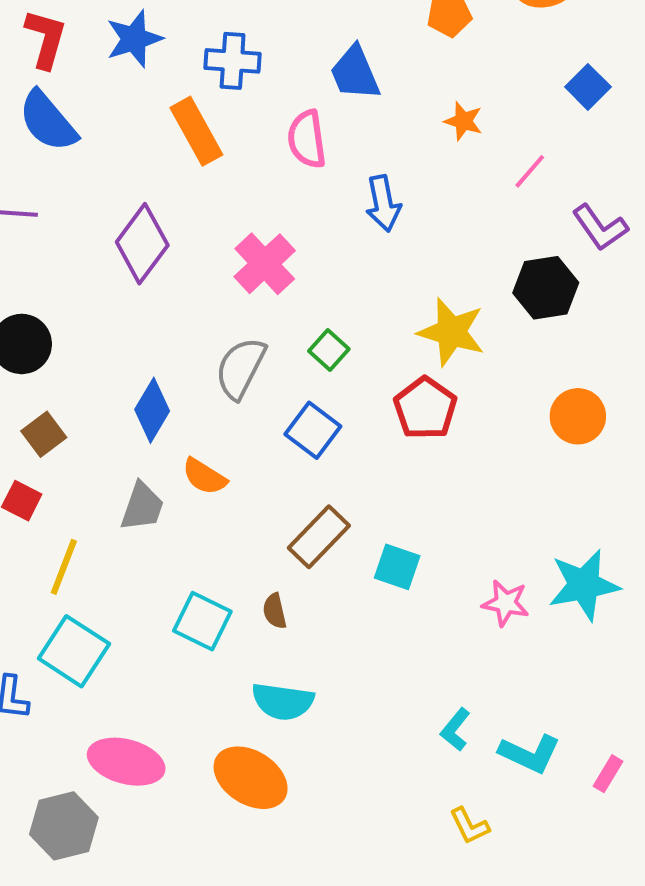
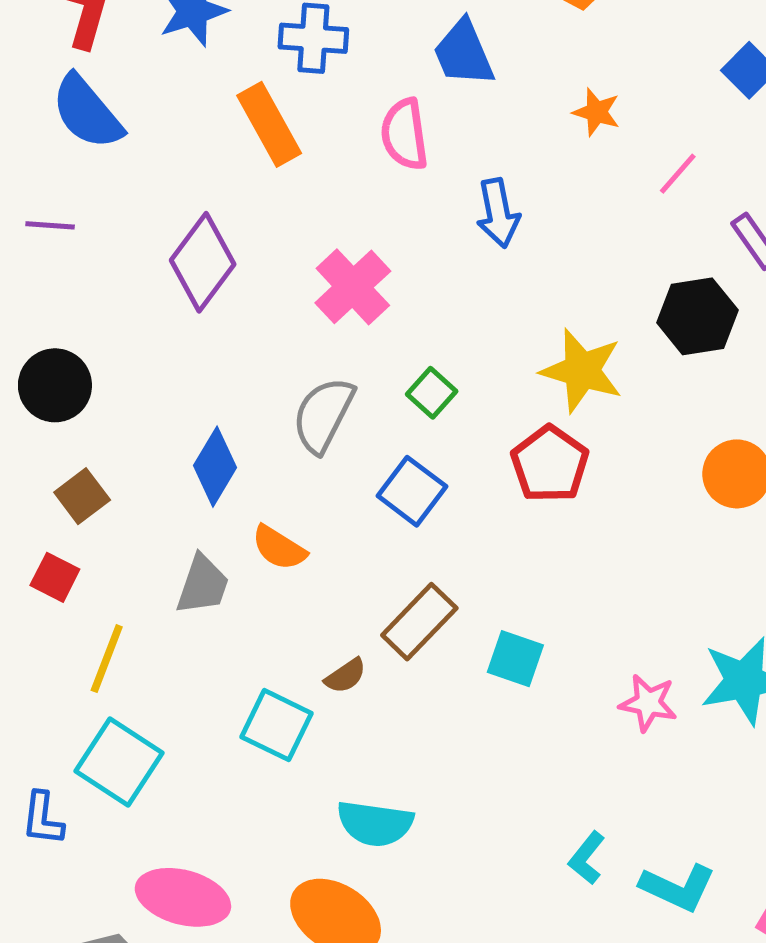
brown semicircle: (275, 611) -> (345, 676), moved, turned -111

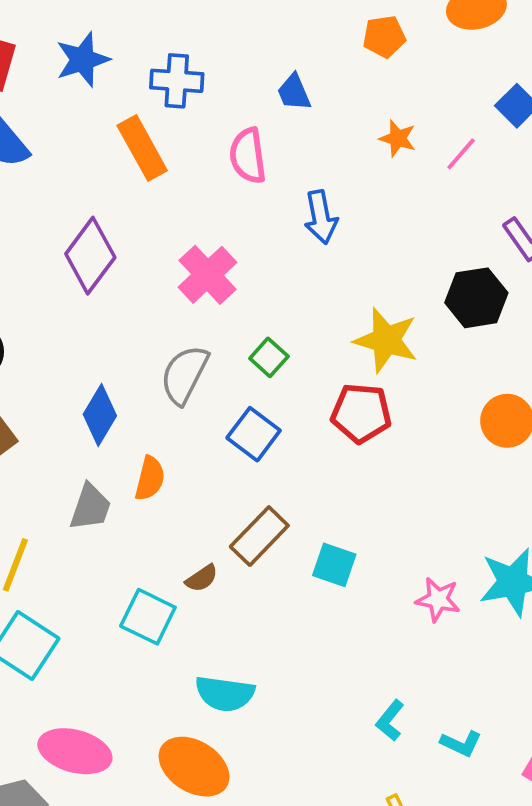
blue trapezoid: (464, 53) -> (294, 92), size x0.7
pink line: (678, 174) -> (461, 154), moved
red pentagon: (550, 464) -> (361, 413), turned -30
orange semicircle: (279, 548) -> (150, 478), turned -108
cyan L-shape: (678, 888) -> (461, 744), size x0.7

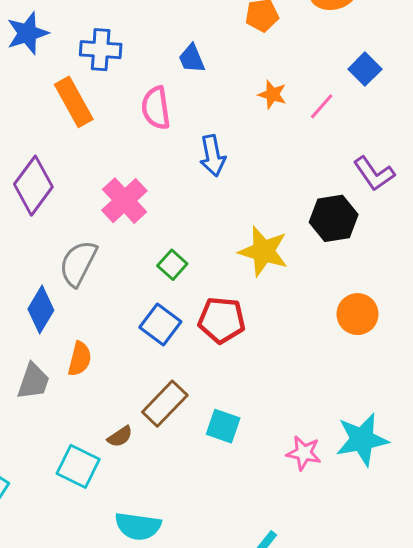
gray semicircle: (184, 375) -> (78, 263), moved
red pentagon: (361, 413) -> (222, 320), moved

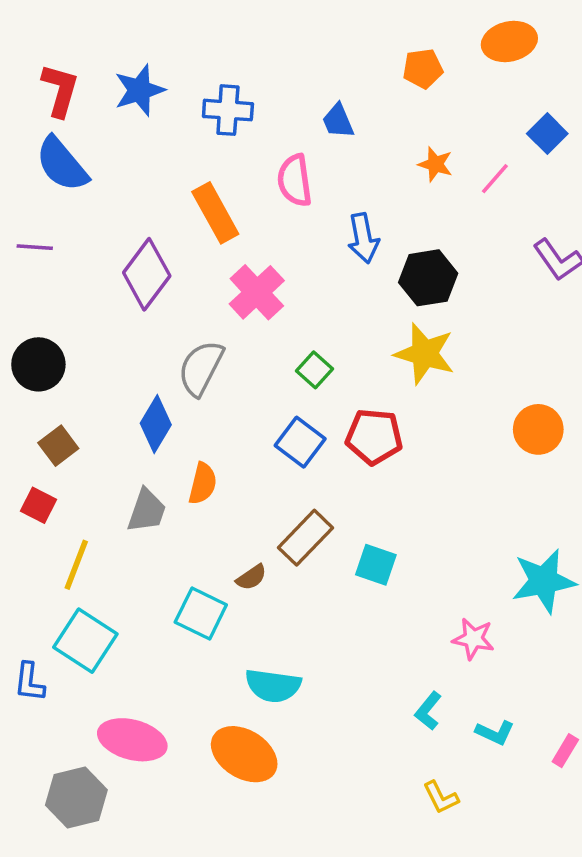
orange rectangle: (74, 102) -> (215, 213), moved
black hexagon: (334, 218) -> (428, 278), moved
pink star: (304, 453) -> (473, 639), moved

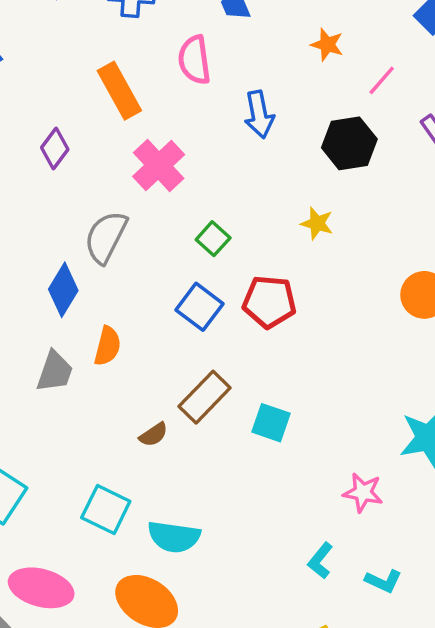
pink line: (495, 179) -> (382, 80), moved
purple diamond: (147, 274) -> (55, 148), size x0.6
black hexagon: (428, 278) -> (349, 143), moved
yellow star: (425, 354) -> (317, 223), size x0.6
cyan square: (201, 613) -> (106, 510), moved

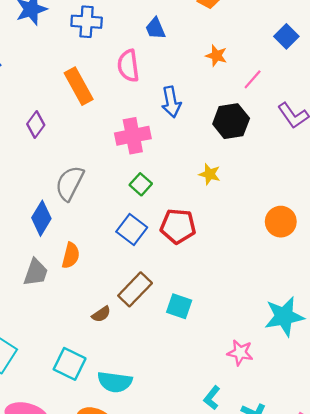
pink cross: (159, 165) -> (133, 136), moved, turned 32

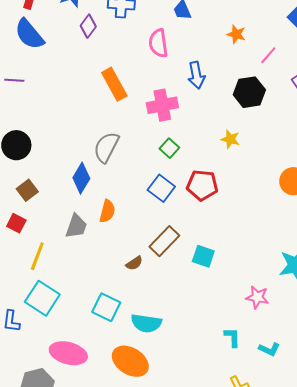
orange rectangle: (79, 86) -> (114, 84), moved
purple diamond: (36, 124) -> (88, 26), moved
cyan L-shape: (212, 398) -> (232, 337), turned 140

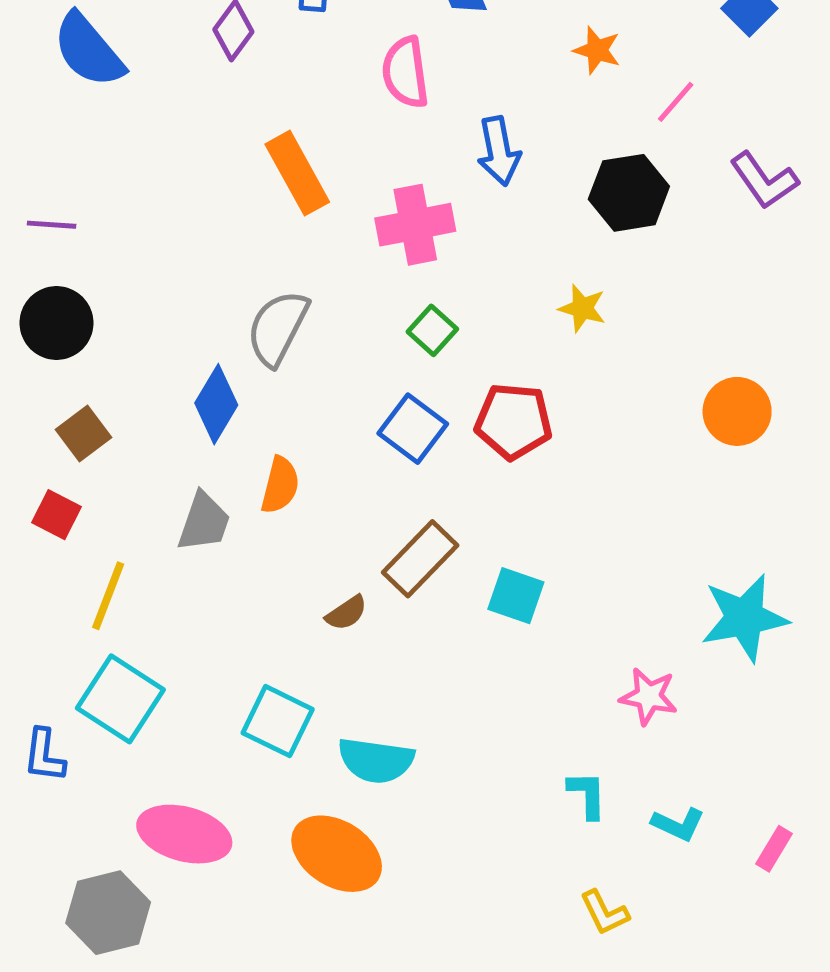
purple line: (14, 80) -> (52, 225), moved

